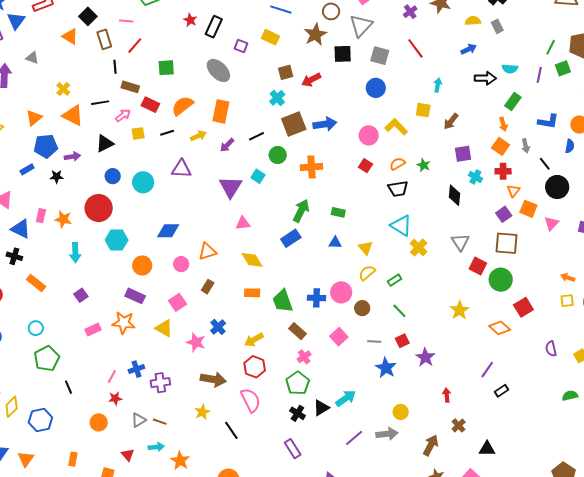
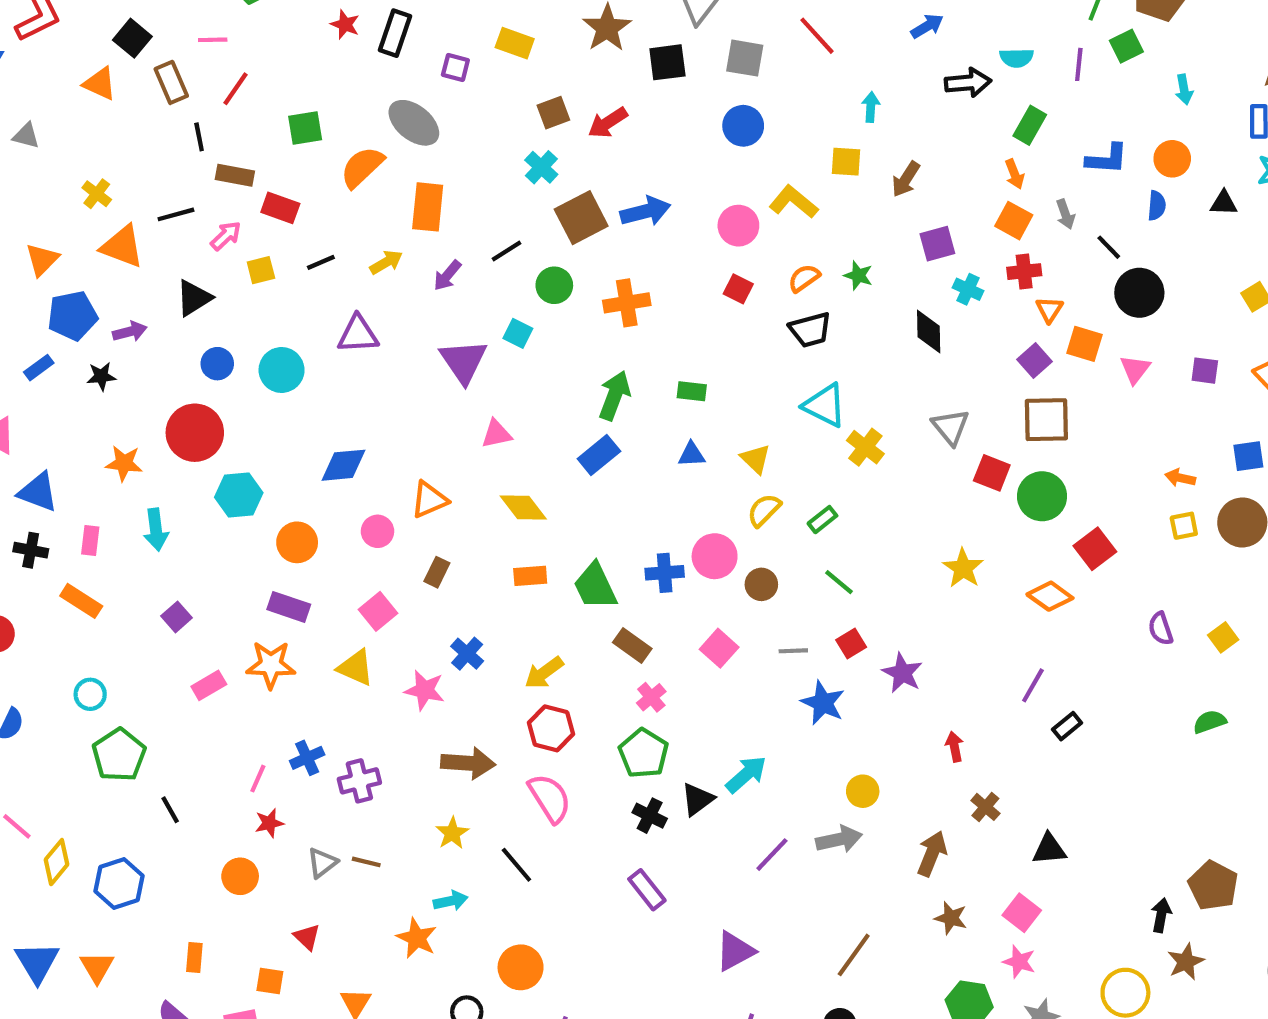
orange semicircle: (183, 106) -> (362, 167), moved
pink rectangle: (41, 216) -> (90, 540), moved
cyan arrow: (156, 447) -> (451, 901), moved

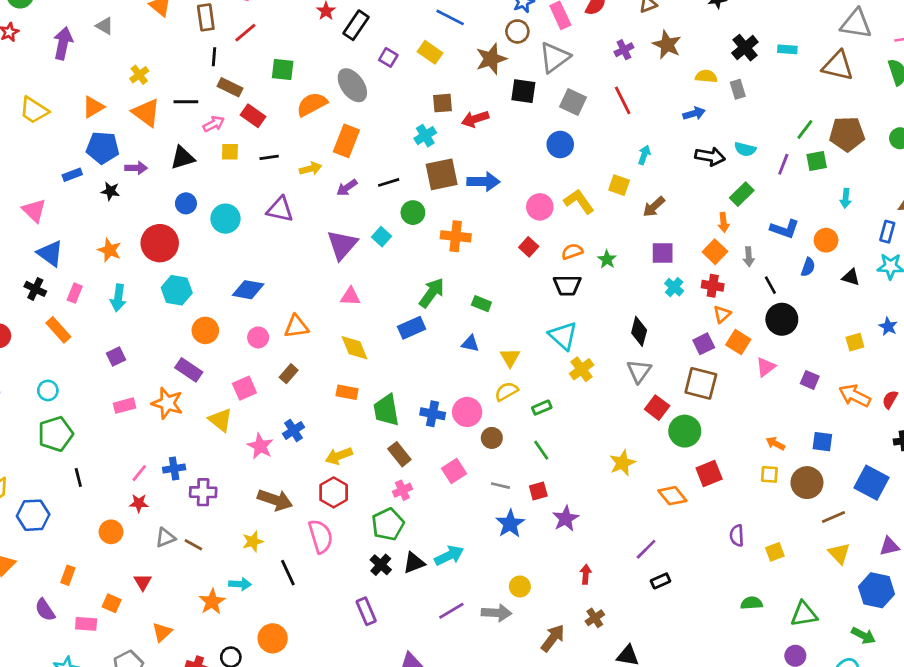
black diamond: (929, 331) -> (639, 331), moved

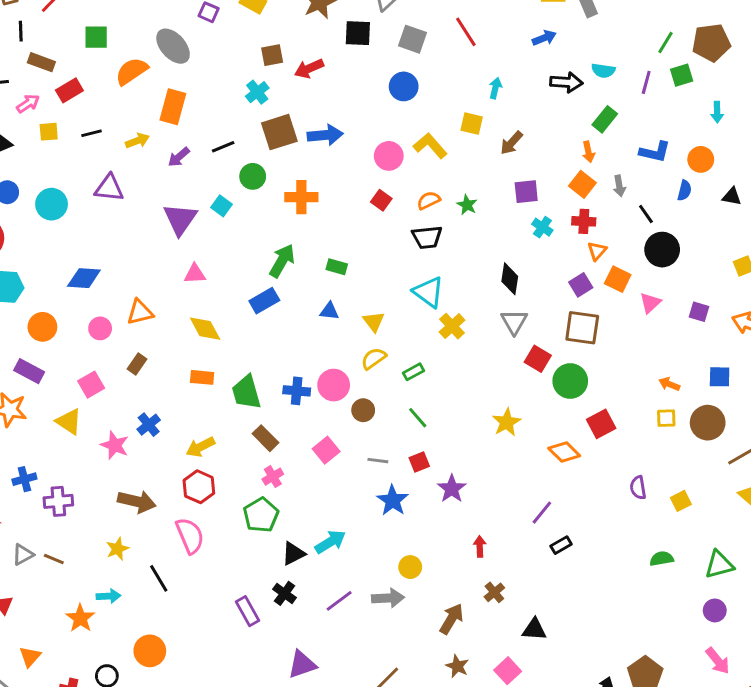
red rectangle: (253, 116) -> (69, 90), turned -60
black cross: (381, 565) -> (284, 593), moved

